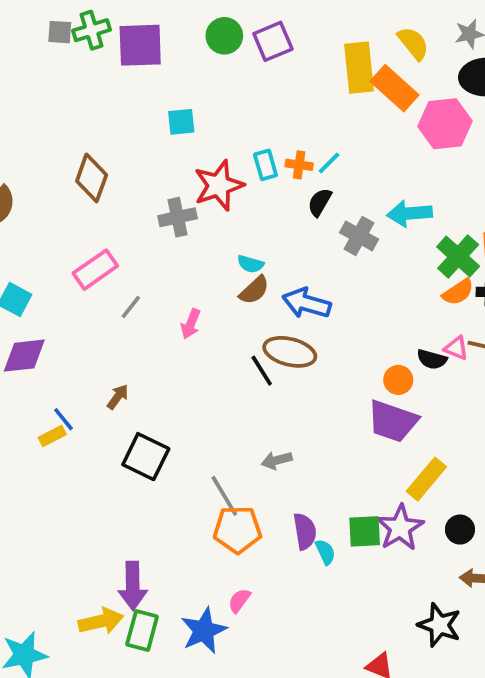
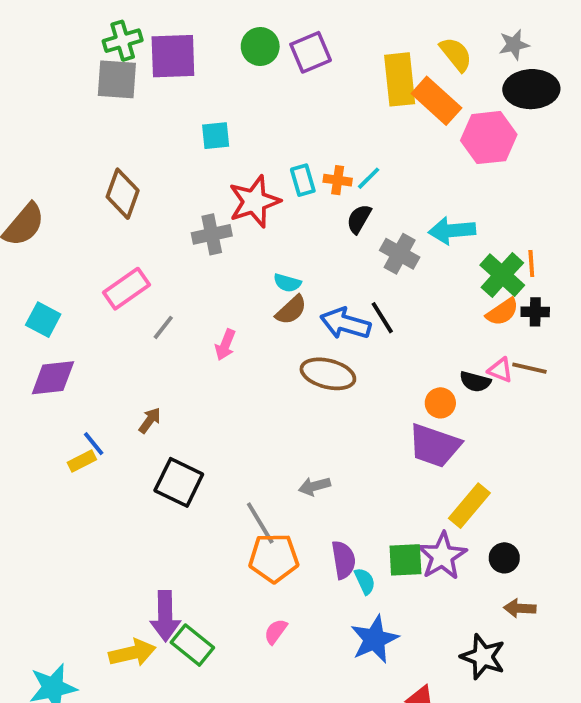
gray square: (60, 32) -> (117, 79), moved, size x1.6
black line: (262, 371) -> (382, 318), moved
green rectangle: (142, 631) -> (192, 645), moved, turned -66
blue star: (204, 631) -> (374, 639), moved

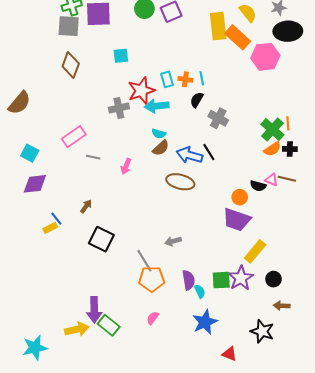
cyan line: (369, 178) -> (202, 78), turned -56
brown diamond: (123, 194) -> (71, 65), moved
cyan arrow: (452, 231) -> (157, 106), moved
gray line: (163, 327) -> (93, 157), turned 64

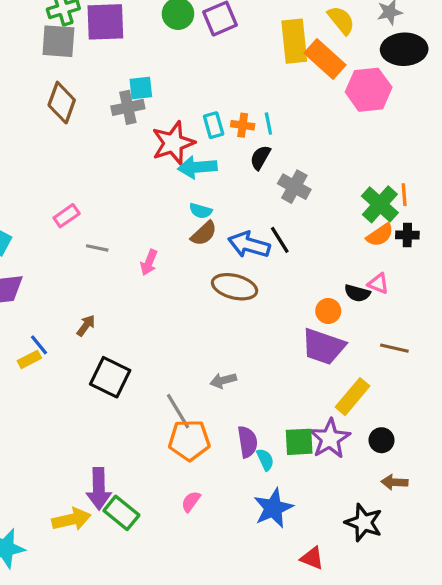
gray cross: (119, 108) -> (128, 107), moved
pink rectangle: (74, 137) -> (67, 216), size x0.7
brown line: (287, 179) -> (394, 348), moved

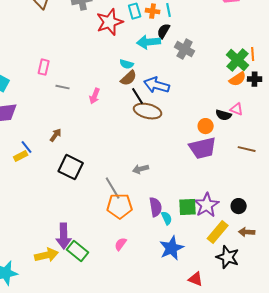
cyan arrow: (197, 167) -> (149, 42), moved
pink rectangle: (67, 216) -> (44, 67), turned -42
black line: (280, 240) -> (138, 96), moved
purple trapezoid: (323, 347) -> (203, 148), turned -32
yellow rectangle: (352, 397) -> (218, 232), moved

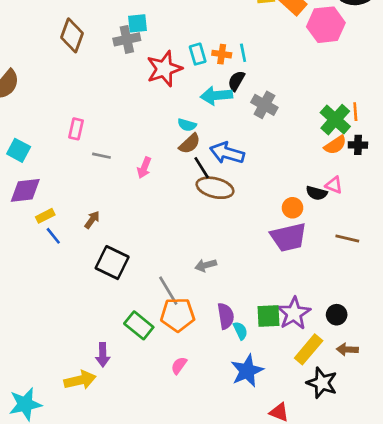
yellow rectangle: (21, 156) -> (45, 216), moved
purple arrow: (64, 236) -> (103, 355), size x0.7
green rectangle: (78, 251) -> (139, 325), moved

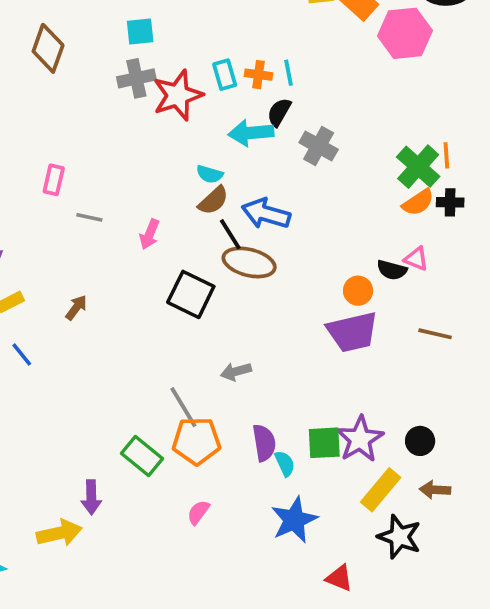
gray cross: (127, 39) -> (136, 78), moved
blue line: (53, 236) -> (22, 355), moved
black square: (112, 263) -> (191, 294), moved

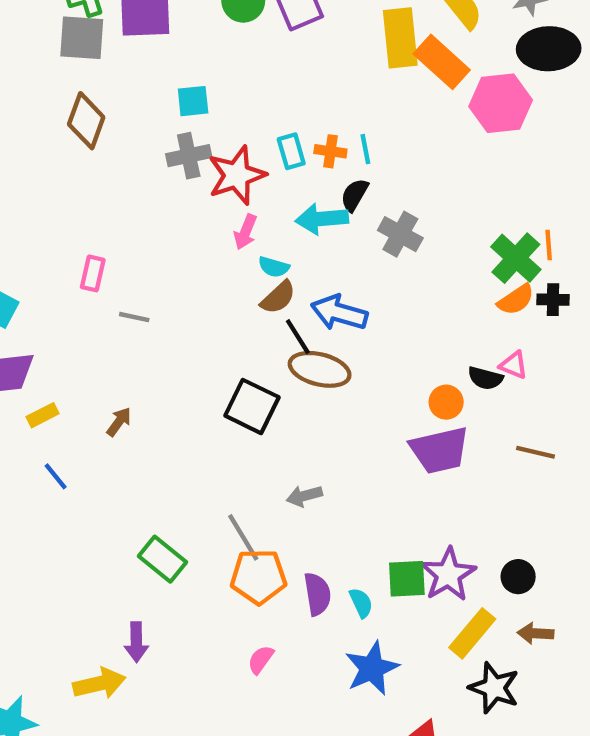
pink arrow: (150, 234) -> (245, 232), moved
purple semicircle: (264, 443) -> (317, 594), moved
green rectangle: (142, 456) -> (163, 559), moved

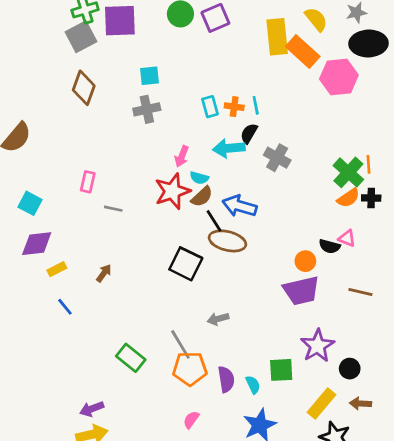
gray square: (82, 38) -> (81, 37), turned -32
red star: (237, 175) -> (172, 191), moved
purple star: (448, 574) -> (317, 346), moved
purple arrow: (136, 642) -> (92, 409), moved, turned 70

